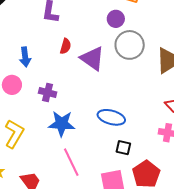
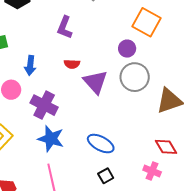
red semicircle: (66, 46) -> (72, 64), turned 63
purple cross: (48, 93) -> (44, 105), size x1.5
black square: (123, 148) -> (106, 176), turned 35

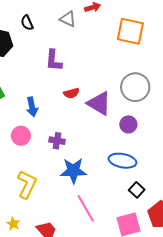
purple circle: (127, 49) -> (128, 124), moved
purple cross: (44, 105) -> (57, 141), size x0.6

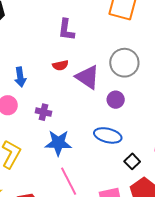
purple L-shape: (54, 60) -> (66, 30), moved
black square: (137, 190) -> (132, 161), moved

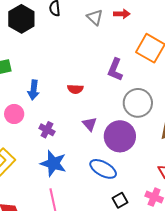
purple L-shape: (66, 30) -> (115, 70), moved
purple triangle: (88, 77) -> (90, 124), moved, size x0.6
purple circle: (116, 100) -> (120, 136), size x1.8

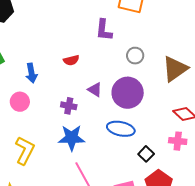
gray circle: (138, 103) -> (135, 56), size x0.6
purple cross: (47, 130) -> (69, 106), moved

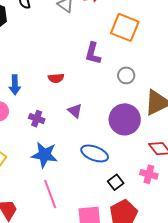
gray circle: (135, 56) -> (126, 75), moved
purple circle: (128, 93) -> (125, 119), moved
purple cross: (69, 106) -> (37, 119), moved

